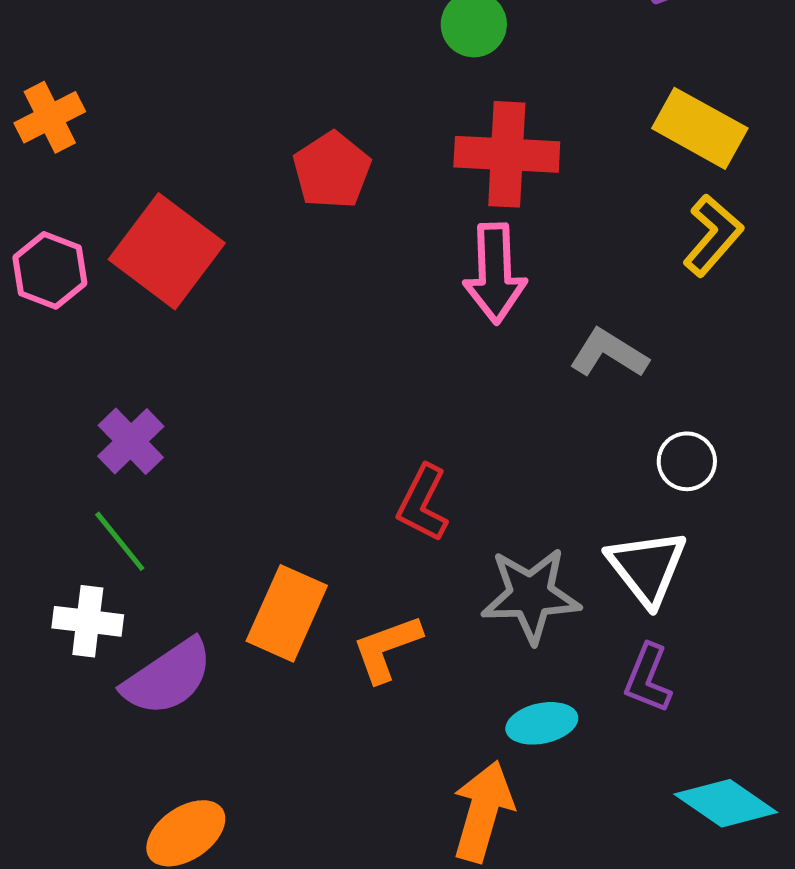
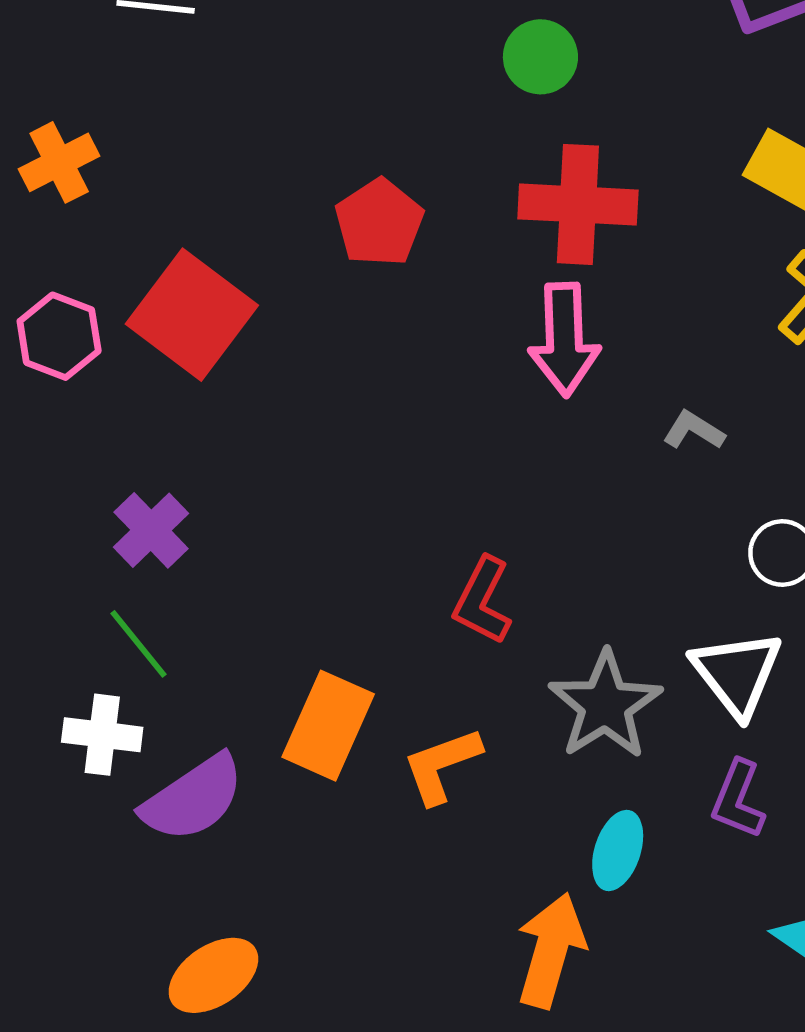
gray L-shape: (609, 353) -> (694, 430), size x0.7
gray star: (531, 595) -> (605, 705), turned -30
cyan ellipse: (542, 723) -> (618, 850), turned -60

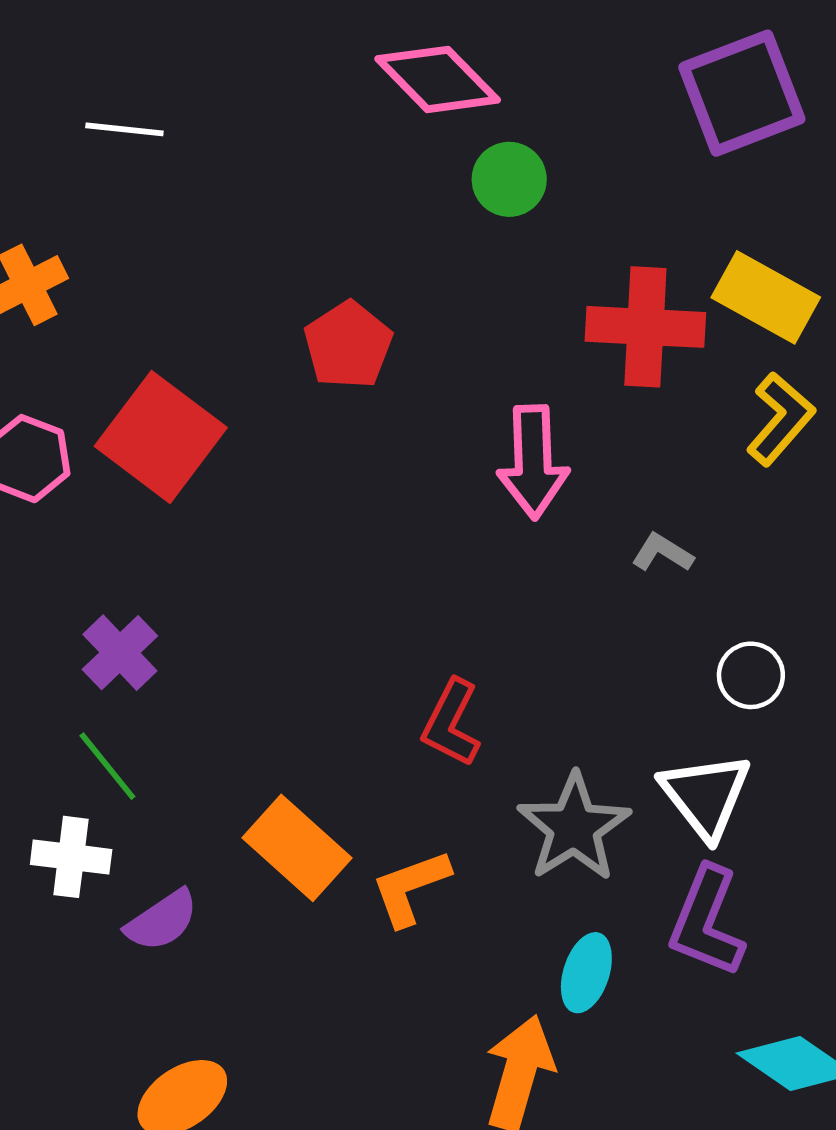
red cross: (578, 204) -> (645, 327), moved
orange rectangle: (328, 726) -> (297, 848), turned -72
purple semicircle: (193, 798) -> (162, 920), size x0.7
purple L-shape: (738, 799) -> (707, 922), size x1.4

